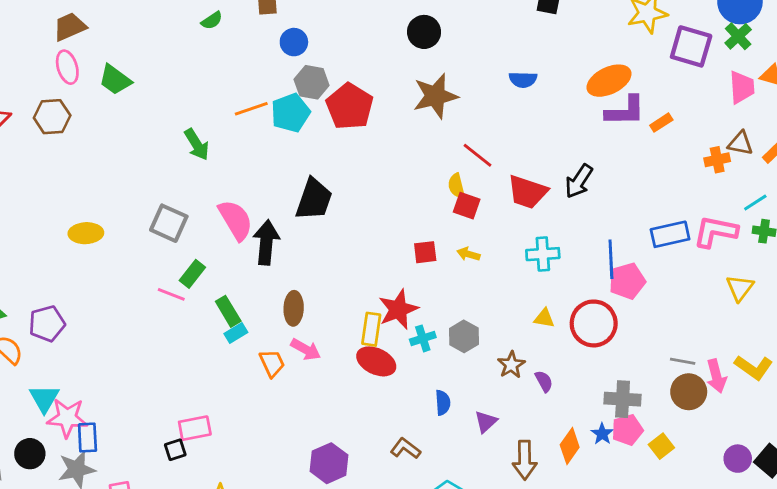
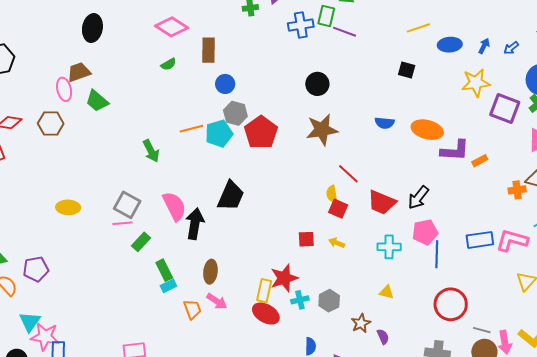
brown trapezoid: (70, 27) -> (79, 72), moved
orange ellipse: (609, 81) -> (427, 130), moved, turned 36
pink pentagon: (627, 281) -> (425, 232), moved
pink line: (171, 294) -> (123, 223), moved, turned -30
red circle: (594, 323) -> (451, 304), moved

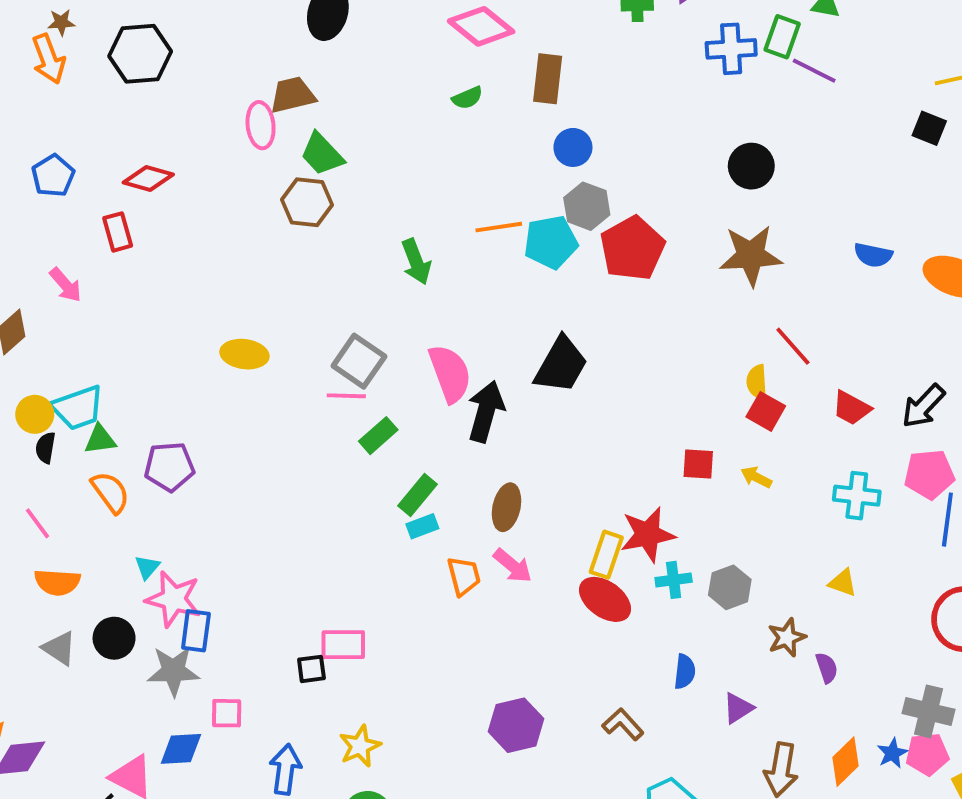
black square: (407, 70) -> (929, 128), moved
brown hexagon: (51, 123) -> (307, 202), moved
red trapezoid: (382, 202) -> (851, 408), size x0.7
green rectangle: (164, 270) -> (417, 495), turned 60
cyan triangle: (30, 322) -> (147, 567), size x0.6

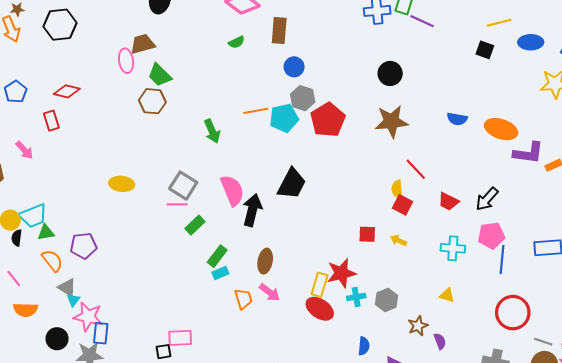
gray triangle: (59, 648) -> (67, 288), moved

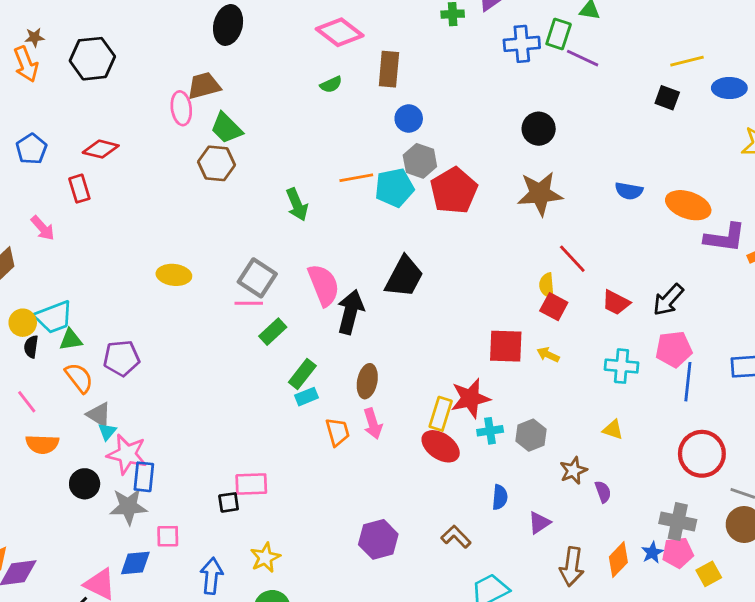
red square: (367, 234) -> (506, 346), size x1.5
pink arrow: (270, 292) -> (373, 424), turned 35

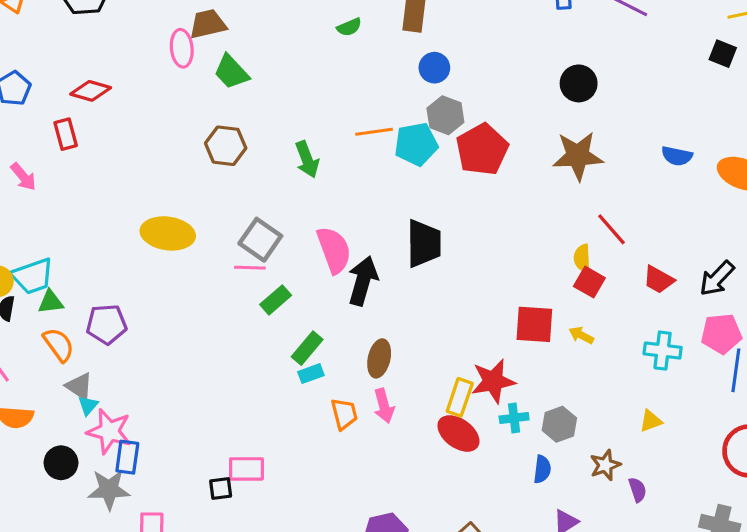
brown hexagon: (216, 163) -> (226, 146), moved
yellow ellipse: (174, 275) -> (168, 233), size x1.4
black trapezoid: (404, 277) -> (424, 244), turned -30
yellow triangle: (613, 430) -> (651, 421), turned -40
blue semicircle: (500, 497) -> (542, 469), moved

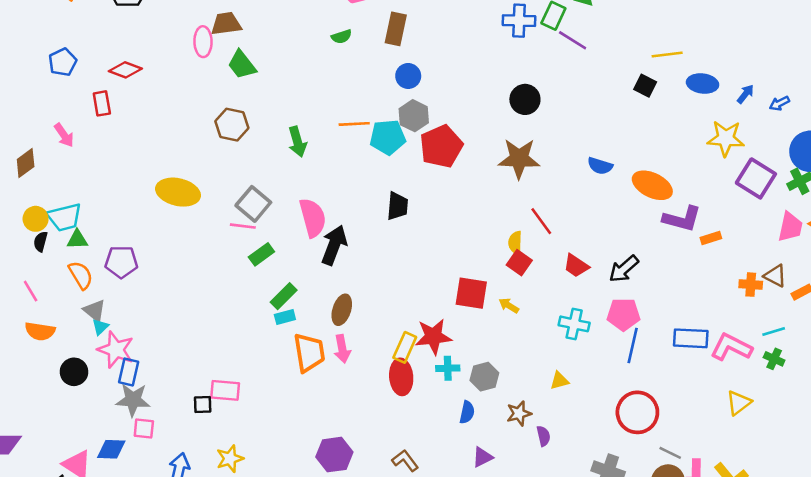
black trapezoid: (424, 244) -> (397, 206), moved, size x0.7
orange trapezoid: (344, 414) -> (309, 353), size x1.5
red ellipse: (458, 433) -> (401, 377), turned 44
gray star: (109, 490) -> (133, 400), moved

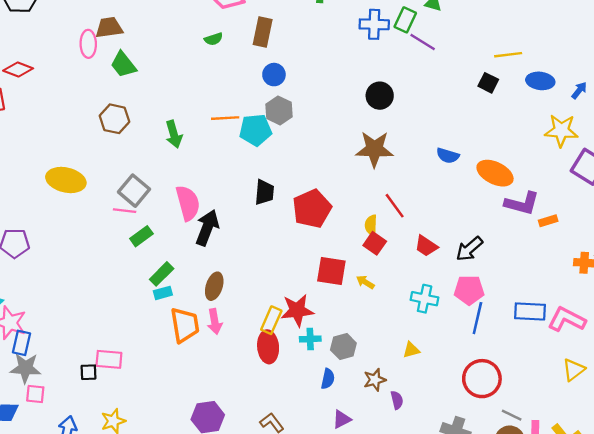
red pentagon: (441, 146) -> (312, 209), moved

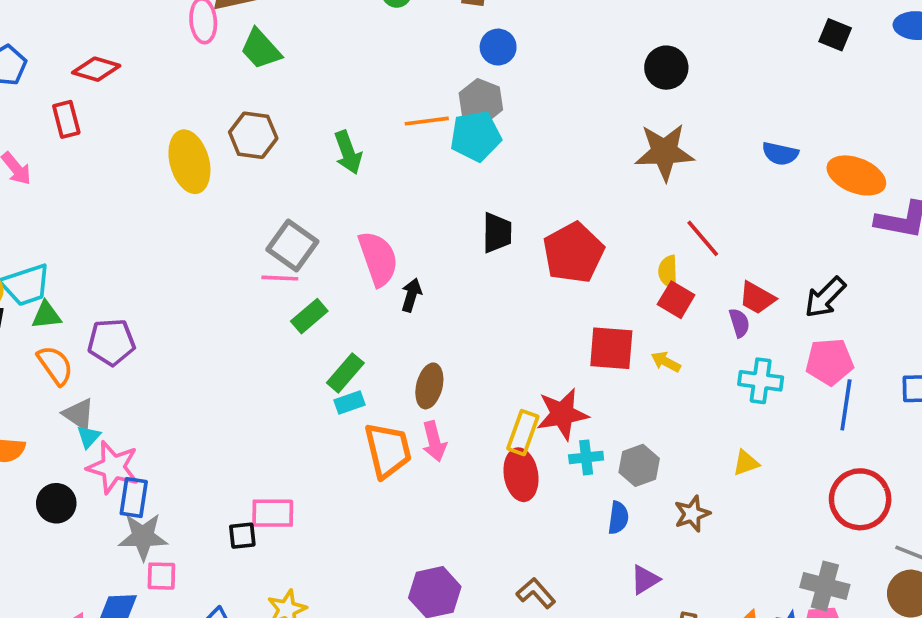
gray hexagon: (279, 110) -> (481, 101), moved
yellow ellipse: (66, 180) -> (189, 162), moved, turned 66
black arrow: (207, 228) -> (411, 295), size x0.6
purple semicircle: (397, 400) -> (739, 323), moved

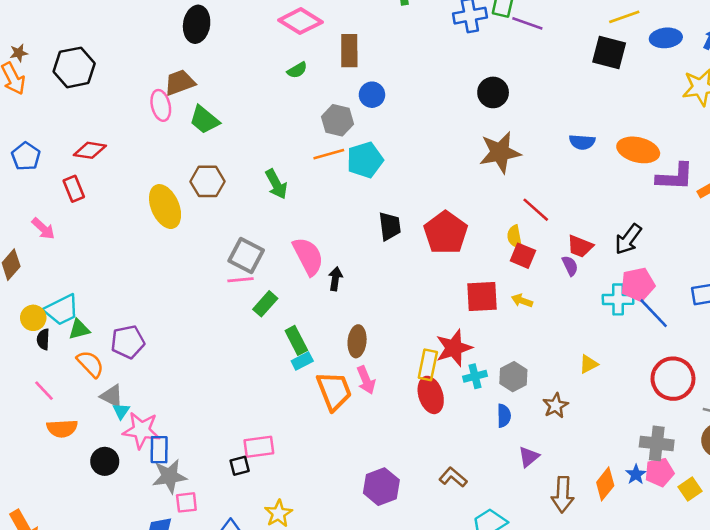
black square: (835, 35) -> (609, 52), size x1.5
gray hexagon: (481, 101) -> (337, 120), moved
green rectangle: (345, 373) -> (296, 340), turned -60
cyan cross: (761, 381) -> (618, 299), moved
blue line: (846, 405) -> (654, 313), turned -44

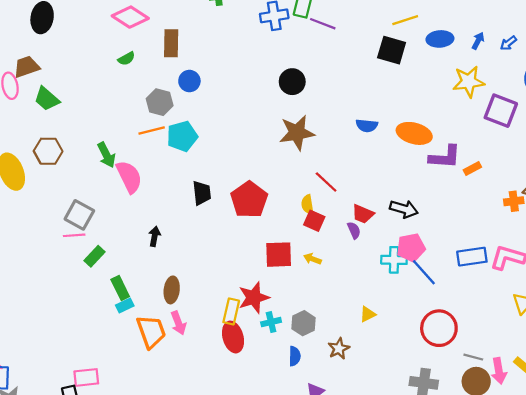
black arrow: (628, 239) -> (404, 209), turned -112
pink semicircle: (308, 256) -> (129, 177), moved

